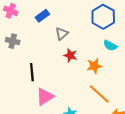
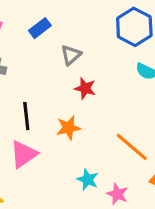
orange star: (94, 66) -> (68, 128), moved
pink triangle: (45, 97) -> (24, 154), moved

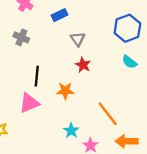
gray triangle: (71, 55) -> (78, 39), turned -35

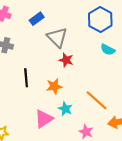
gray triangle: (78, 39) -> (57, 37), size x1.5
pink triangle: (29, 103) -> (44, 119), moved
cyan star: (71, 131) -> (65, 109), moved

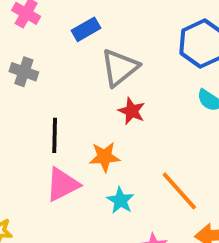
gray triangle: (57, 37) -> (120, 68), turned 30
pink triangle: (44, 119) -> (62, 184), moved

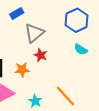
orange star: (105, 157) -> (22, 70), moved

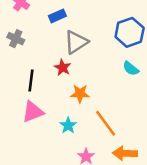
red star: (41, 55) -> (63, 68), moved
orange star: (22, 70) -> (80, 94), moved

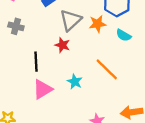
orange star: (80, 94) -> (98, 24), moved
orange line: (106, 123) -> (107, 69), moved
cyan star: (68, 125) -> (75, 82), moved

